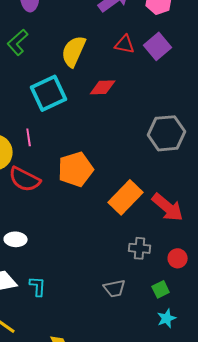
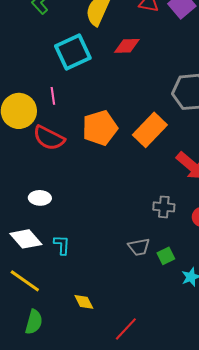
orange rectangle: (126, 197) -> (150, 130), moved
green square: (161, 289) -> (166, 256), moved

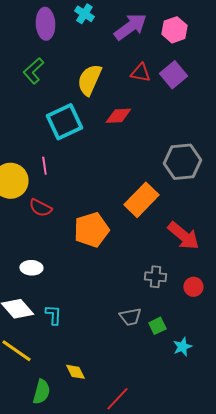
orange pentagon: (100, 128) -> (91, 230), moved
red semicircle: (49, 138) -> (40, 208), size x0.7
green semicircle: (34, 322) -> (41, 392), moved

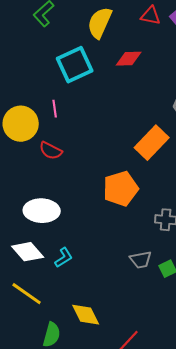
orange pentagon: (91, 230) -> (121, 189), moved
white ellipse: (31, 268) -> (42, 211), size x1.6
cyan L-shape: (53, 315) -> (64, 258), turned 55
yellow diamond: (75, 372) -> (86, 315), size x1.4

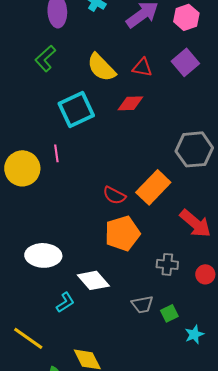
red triangle: (151, 16) -> (142, 67), moved
yellow semicircle: (100, 23) -> (101, 67), turned -68
red semicircle: (51, 151) -> (114, 195), moved
white diamond: (28, 252) -> (93, 280), moved

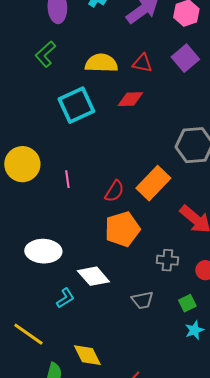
yellow semicircle: (101, 67) -> (101, 63), turned 136
pink line: (56, 153) -> (67, 179), moved
red semicircle: (114, 195) -> (114, 191), turned -85
green square: (169, 313) -> (187, 303), moved

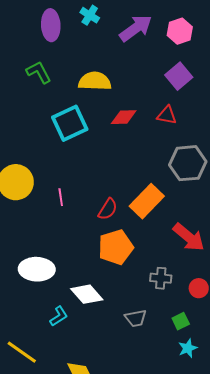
green L-shape: (45, 54) -> (39, 72), turned 104
red triangle: (142, 63) -> (167, 115), moved

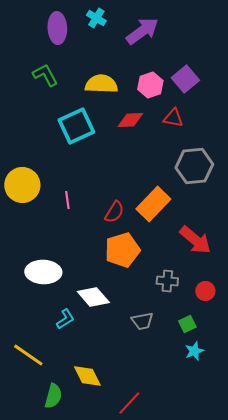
pink hexagon: (180, 31) -> (150, 85), moved

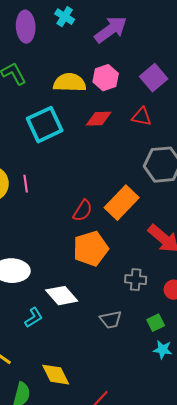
pink hexagon: (150, 85) -> (106, 78), moved
pink line: (67, 200) -> (26, 184), moved
cyan star: (194, 351) -> (163, 350), turned 30

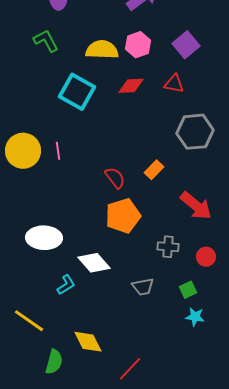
cyan square: (45, 125) -> (77, 92), turned -36
orange rectangle: (122, 203) -> (154, 170), size x0.6
red semicircle: (83, 211) -> (115, 178), turned -70

